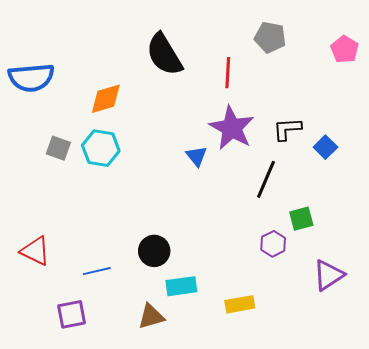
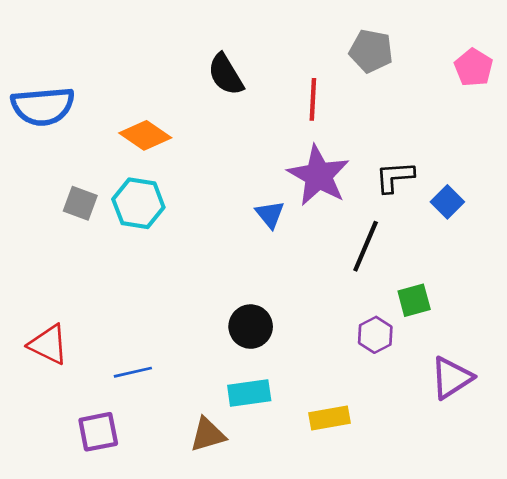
black semicircle: (164, 54) -> (226, 74), size x0.7
orange diamond: (106, 99) -> (145, 135), turned 51
black circle: (154, 251) -> (251, 327), moved

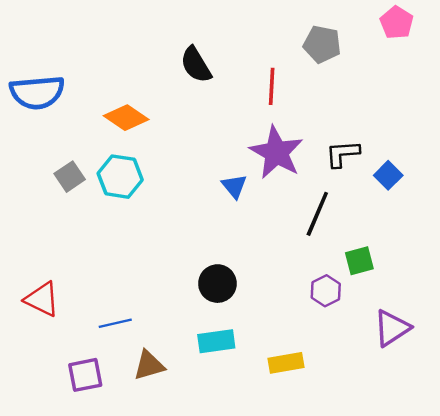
pink pentagon: (474, 68) -> (397, 23), moved
gray square: (80, 203) -> (70, 177), turned 36
brown triangle: (208, 435) -> (149, 365), moved

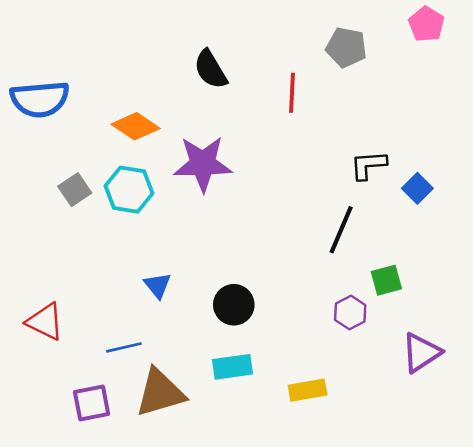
purple star: (276, 152) -> (203, 164), moved, turned -30
blue triangle: (234, 186) -> (157, 285), moved
brown triangle: (149, 365) -> (160, 393), size x1.5

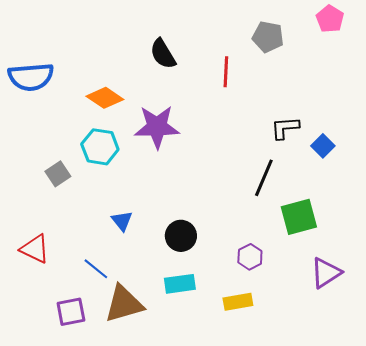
gray square: (75, 190) -> (58, 174), moved
green square: (386, 280) -> (299, 217), size x1.5
purple hexagon: (350, 313) -> (250, 257), moved
blue line: (124, 347) -> (96, 269), turned 52

